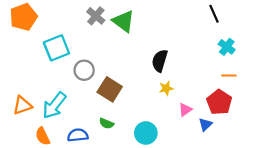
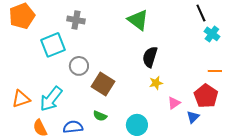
gray cross: (96, 16) -> (76, 20), moved, turned -30
green triangle: (123, 21) -> (138, 20), moved
cyan cross: (227, 47) -> (212, 34), moved

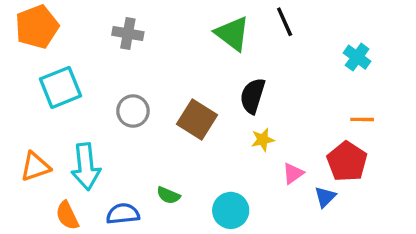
black line: (201, 13) -> (285, 22), moved
cyan square: (53, 45) -> (61, 87), moved
brown square: (103, 84) -> (197, 119), moved
cyan arrow: (51, 99) -> (86, 167), turned -44

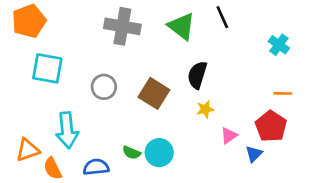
gray cross: (128, 34) -> (122, 26), moved, size x1.5
cyan square: (61, 87) -> (47, 68), turned 32
orange triangle: (35, 167) -> (28, 150), moved
cyan circle: (231, 210) -> (159, 153), moved

